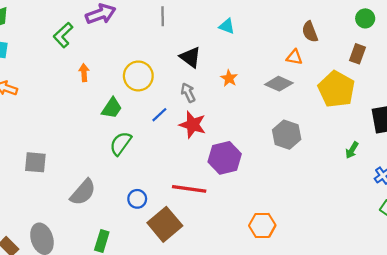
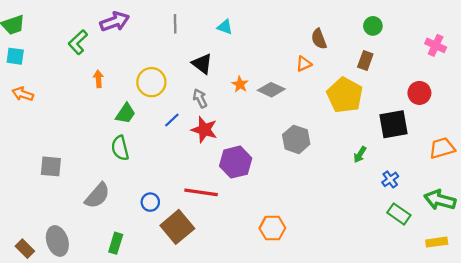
cyan triangle: (227, 26) -> (225, 27), moved
orange triangle: (294, 57) -> (304, 64), turned -35
gray diamond: (279, 84) -> (271, 90), moved
green semicircle: (121, 144) -> (120, 148), moved, turned -50

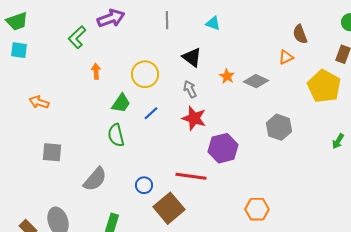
orange arrow: (23, 94) -> (39, 102), moved
blue line: (172, 120) -> (151, 113), moved

